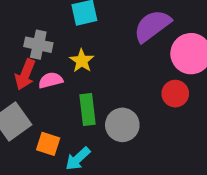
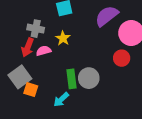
green rectangle: (88, 110) -> (71, 79), moved
orange square: (48, 144) -> (31, 90), moved

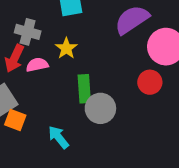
green rectangle: (71, 79) -> (84, 89), moved
cyan arrow: (61, 100) -> (59, 137), turned 91

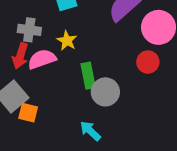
pink semicircle: (37, 65) -> (42, 59), size x1.4
cyan arrow: (59, 137) -> (90, 131), moved

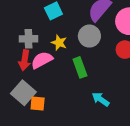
gray circle: (105, 92) -> (89, 36), moved
cyan arrow: (90, 131) -> (101, 99), moved

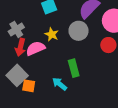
gray cross: (28, 39) -> (16, 29), moved, turned -35
green rectangle: (80, 67) -> (74, 68), moved
cyan arrow: (101, 99) -> (60, 84), moved

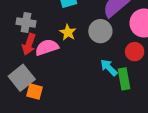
gray cross: (16, 29) -> (26, 23), turned 35
green rectangle: (74, 68) -> (124, 79), moved
cyan arrow: (60, 84) -> (109, 68), moved

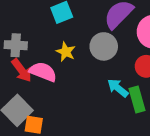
red arrow: (29, 44) -> (22, 70), turned -50
pink semicircle: (47, 47) -> (43, 72), turned 45

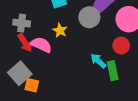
gray circle: (104, 46) -> (89, 17), moved

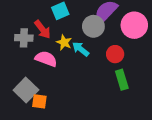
red arrow: (25, 43) -> (42, 29), moved
red circle: (121, 45) -> (115, 54), moved
cyan arrow: (98, 61) -> (81, 49), moved

